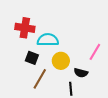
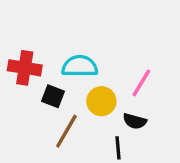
red cross: (25, 28) -> (25, 68), moved
pink line: (95, 52) -> (141, 83), moved

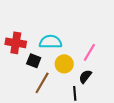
black semicircle: (135, 121) -> (85, 77), turned 112

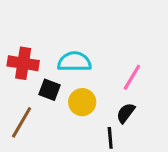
yellow circle: (64, 64) -> (82, 102), moved
brown line: (42, 83) -> (22, 122), moved

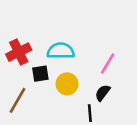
red cross: (23, 63) -> (19, 52), turned -35
black square: (50, 90) -> (40, 74), turned -30

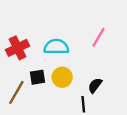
pink line: (108, 64) -> (99, 37), moved
black square: (40, 74) -> (37, 77), moved

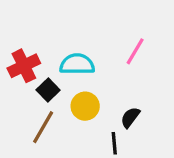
black square: (37, 77) -> (48, 90), moved, turned -35
brown line: (16, 92) -> (43, 127), moved

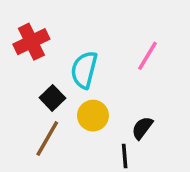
cyan semicircle: (77, 64) -> (84, 70), turned -76
red cross: (24, 66) -> (31, 42), moved

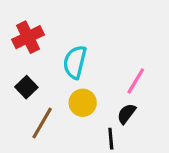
pink line: (148, 56) -> (136, 81), moved
black square: (52, 98) -> (26, 87), moved

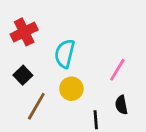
black semicircle: (126, 114) -> (121, 105), moved, turned -48

